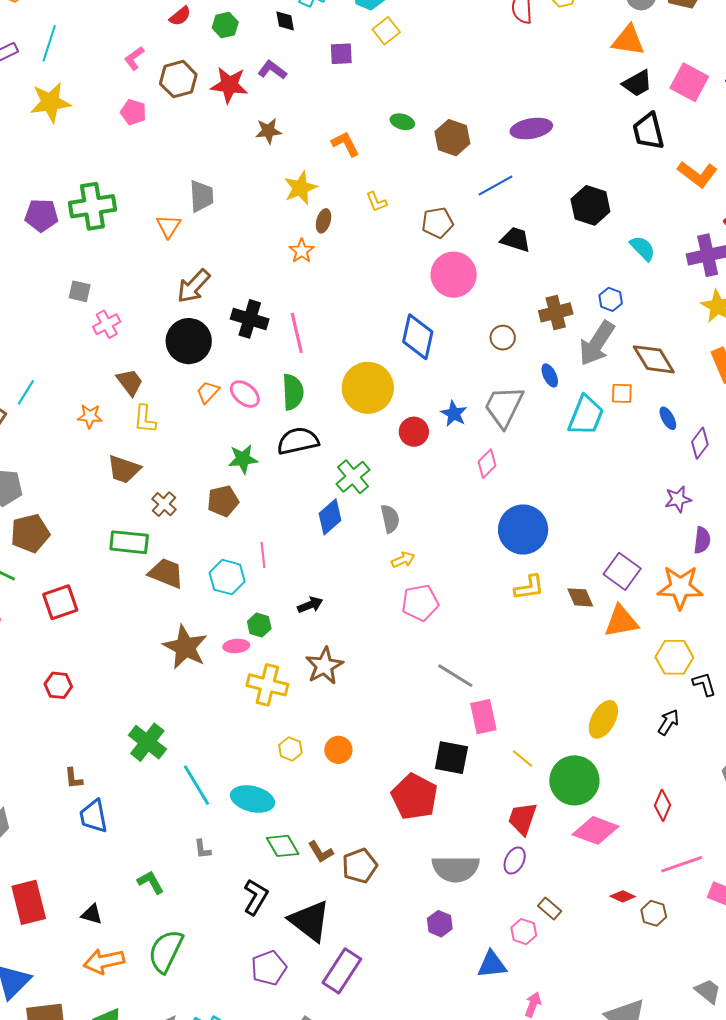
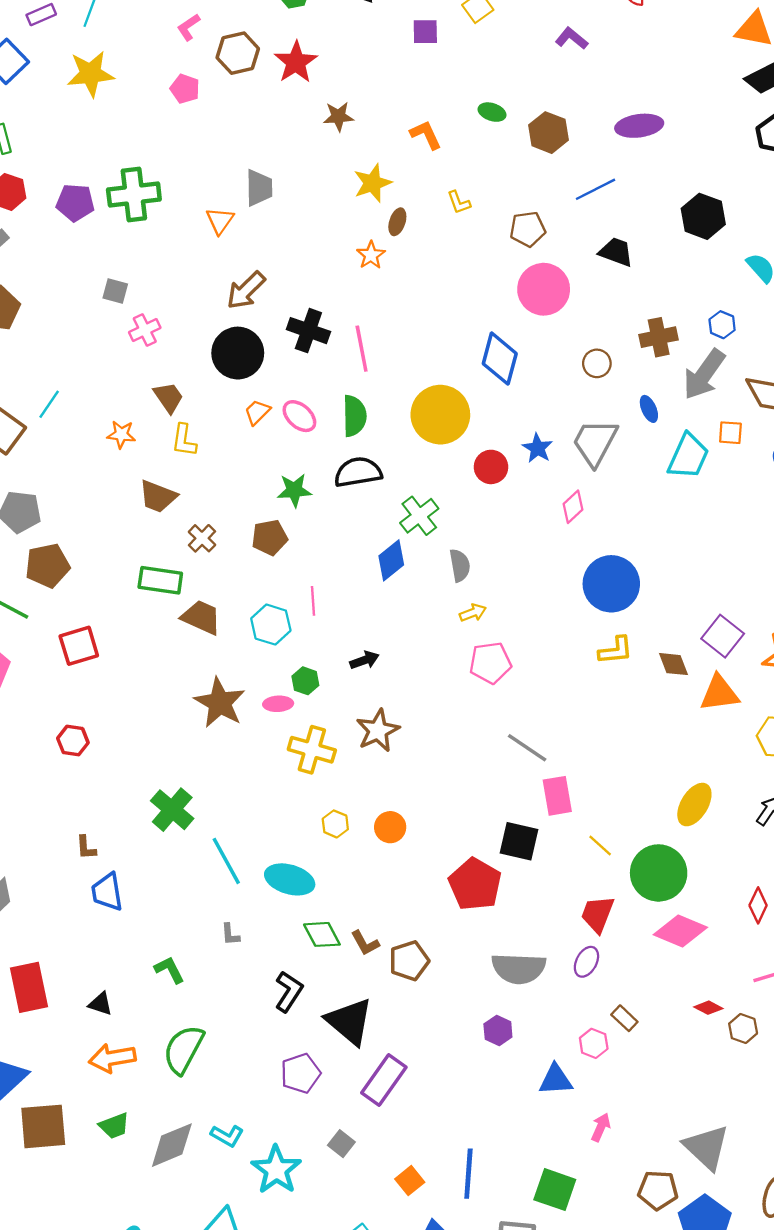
purple L-shape: (272, 70) -> (572, 38), moved
red star: (229, 85) -> (296, 62), turned 30

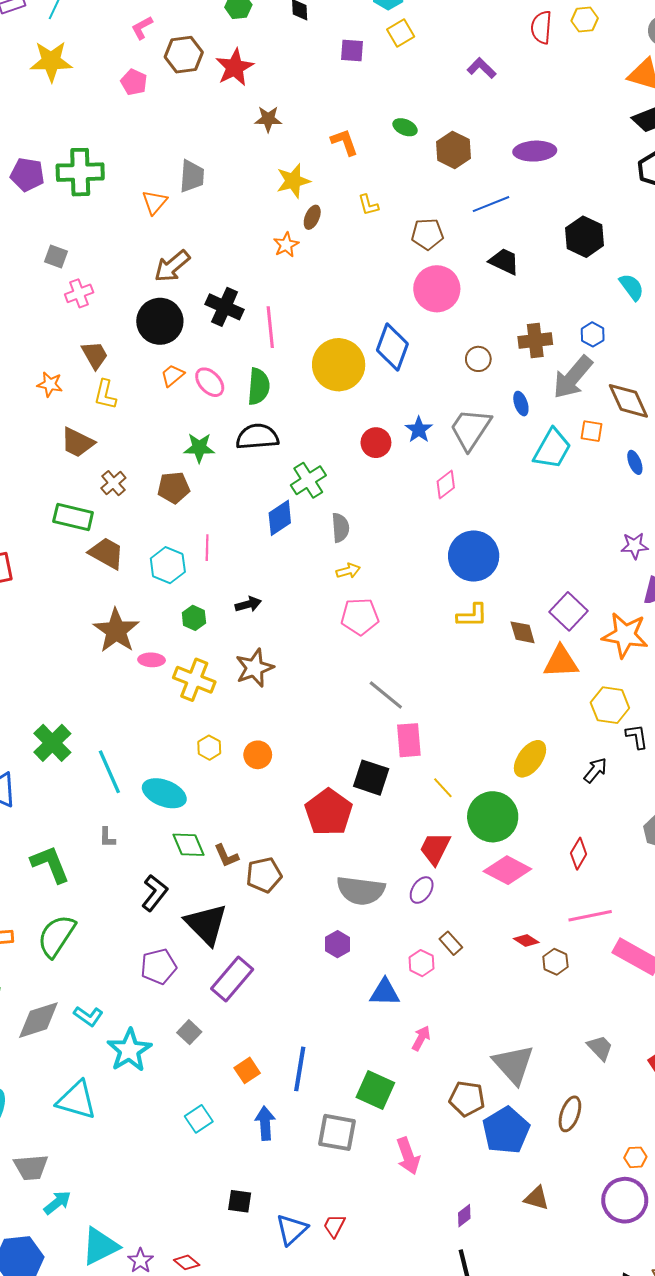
yellow circle: (440, 415) -> (339, 365), moved
pink ellipse: (278, 704) -> (152, 660), moved
green cross: (172, 810) -> (52, 743), moved
green L-shape: (169, 970) -> (50, 864), size x1.5

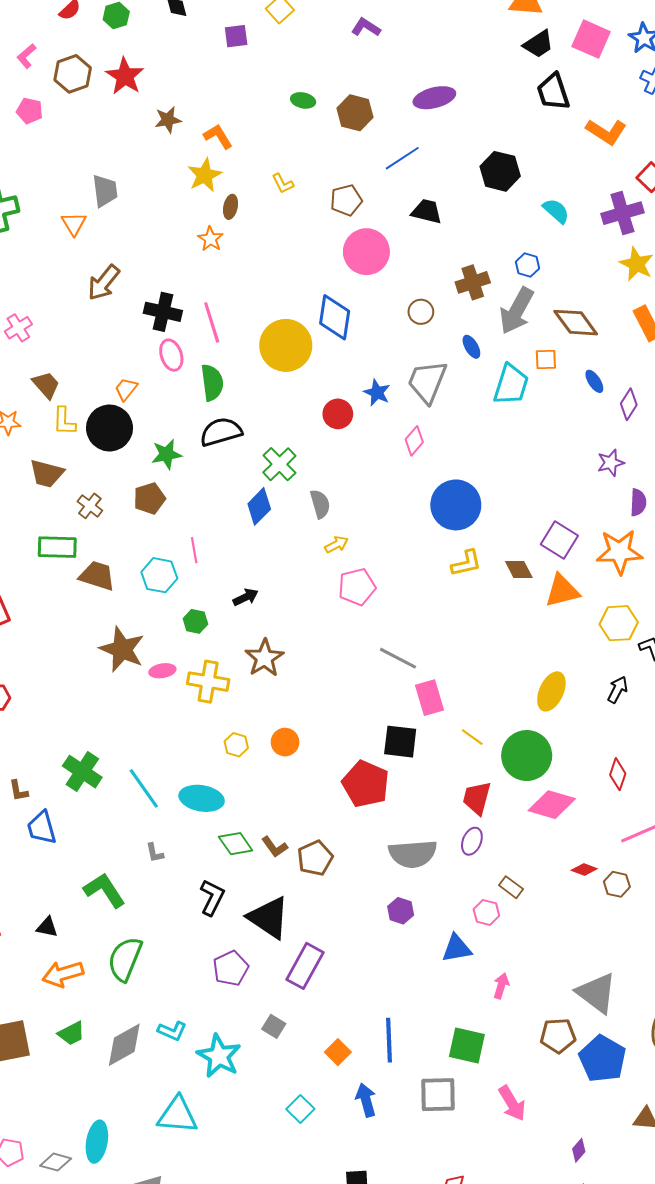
orange L-shape: (344, 142) -> (218, 136), moved
black circle: (160, 321) -> (109, 428), moved
pink ellipse: (210, 382) -> (171, 355), moved, turned 36

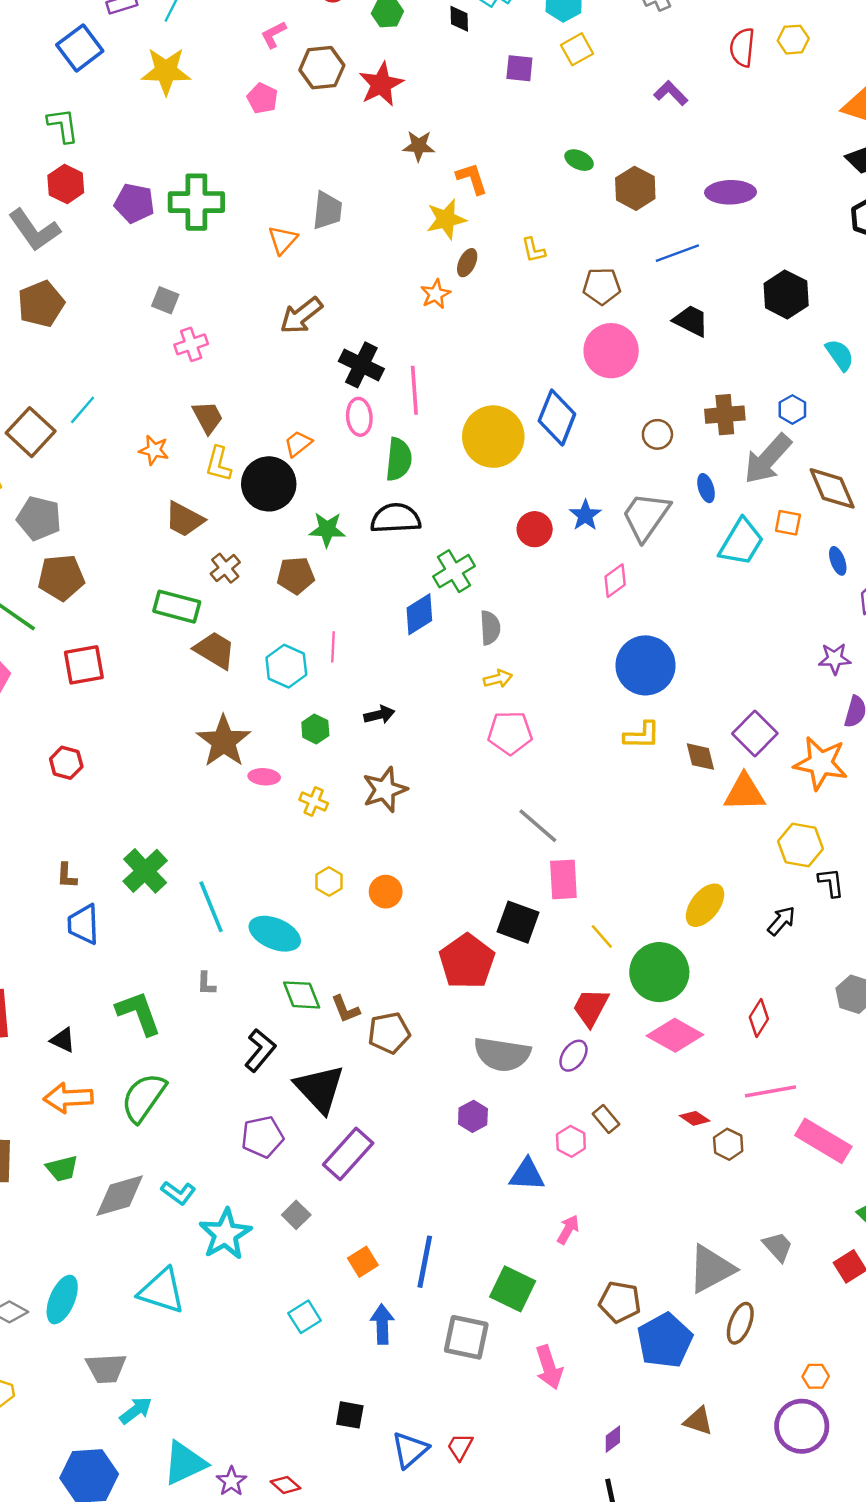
yellow cross: (208, 682) -> (314, 801), size x0.6
gray triangle: (597, 993) -> (711, 1269), moved, turned 42

